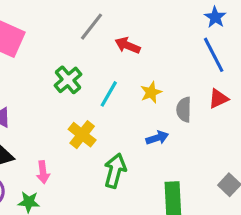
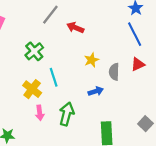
cyan line: (109, 94) -> (54, 77), moved, turned -48
yellow cross: (82, 135) -> (32, 89), moved
pink arrow: (43, 172) -> (40, 113), moved

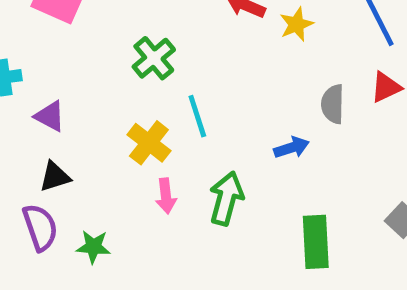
yellow star: (91, 60) -> (296, 24), moved

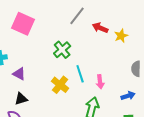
blue arrow: (292, 148) -> (128, 96), moved
pink arrow: (166, 196) -> (100, 82), moved

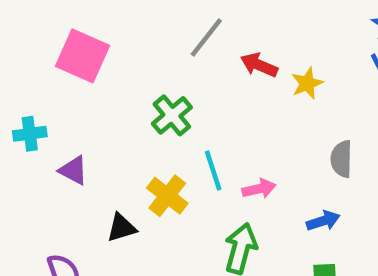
pink arrow: (100, 82) -> (259, 189), turned -96
black triangle: (21, 99) -> (121, 228), moved

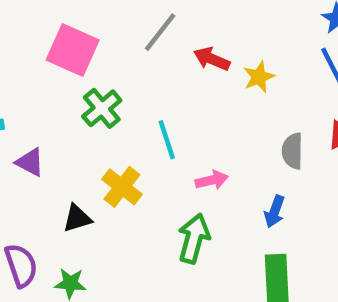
pink square: (83, 56) -> (73, 50), moved
green cross: (172, 115) -> (102, 108), moved
cyan line: (213, 170) -> (167, 140), moved
blue arrow: (323, 221) -> (275, 212), turned 128

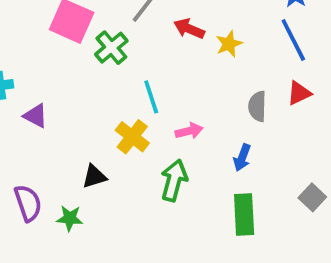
green cross: (102, 108) -> (111, 48), moved
yellow cross: (122, 187) -> (132, 137), moved
black triangle: (77, 218) -> (94, 177), moved

